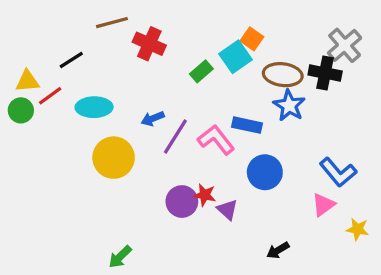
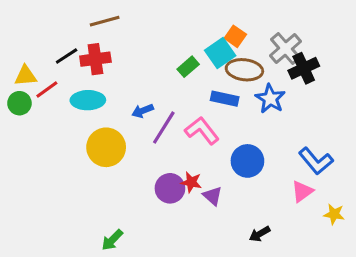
red cross: (149, 44) -> (95, 59), moved, turned -32
gray cross: (345, 45) -> (285, 48), moved
black cross: (325, 73) -> (304, 68), turned -36
brown ellipse: (283, 75) -> (244, 70), moved
blue rectangle: (247, 125) -> (225, 99), moved

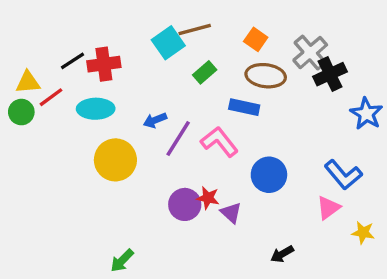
brown line: (105, 21) -> (195, 29), moved
cyan square: (220, 53) -> (168, 43), moved
blue star: (270, 99) -> (366, 114), moved

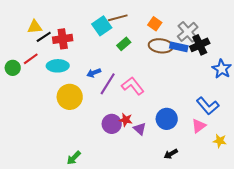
yellow triangle: (28, 82) -> (35, 27), moved
blue rectangle: (244, 107) -> (179, 47), moved
blue circle: (269, 175) -> (167, 119), moved

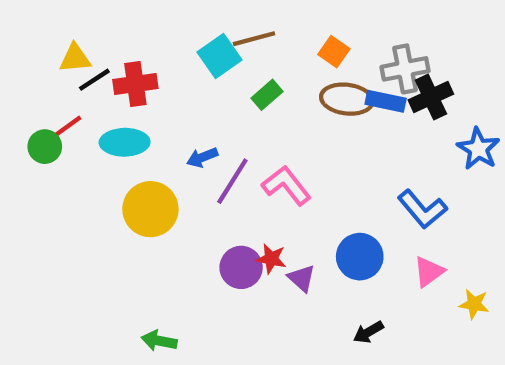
gray cross: (188, 32) -> (405, 69), turned 30
green circle: (13, 68) -> (45, 147), moved
blue L-shape: (208, 106) -> (422, 209), moved
green arrow: (74, 158) -> (159, 341), turned 56

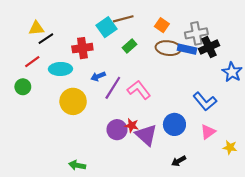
red cross: (135, 84) -> (82, 48), moved
green circle: (45, 147) -> (23, 87), moved
purple triangle: (301, 278) -> (146, 135), size x1.6

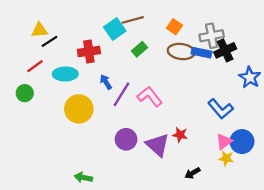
blue arrow: (98, 76) -> (106, 82), turned 80
blue circle: (174, 124) -> (242, 142), moved
red star: (132, 125) -> (180, 135), moved
yellow star: (230, 147) -> (226, 158), moved

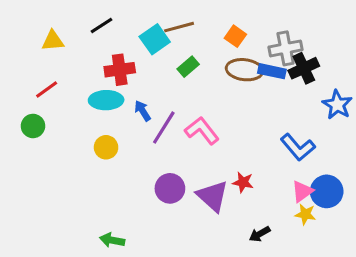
black line: (50, 41) -> (101, 26), moved
cyan ellipse: (65, 74) -> (106, 100), moved
yellow circle: (79, 109) -> (106, 147), size x0.6

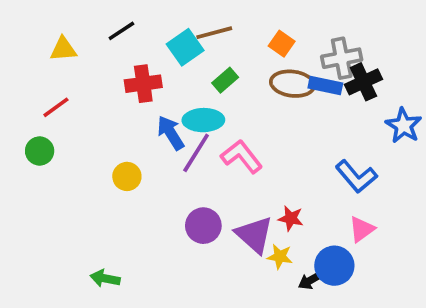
cyan ellipse: (106, 100) -> (203, 120), moved
blue arrow: (143, 111) -> (171, 133), size x1.4
blue circle: (327, 191) -> (334, 266), moved
yellow star: (305, 214) -> (280, 257), moved
green arrow: (112, 240) -> (105, 278), moved

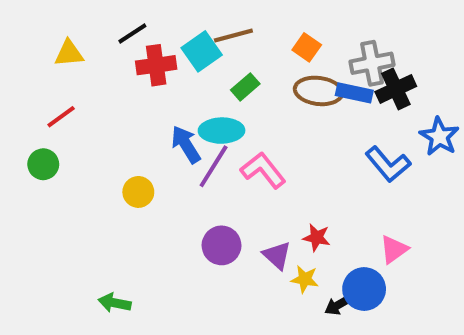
red cross: (143, 84) -> (156, 65), moved
blue L-shape: (356, 176) -> (388, 164), moved
purple triangle: (254, 235) -> (277, 255), size x0.7

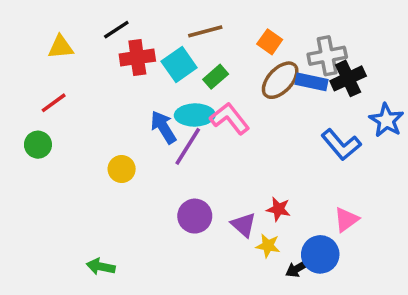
cyan square: (202, 51) -> (179, 64), moved
brown ellipse: (319, 91) -> (280, 80), turned -54
pink L-shape: (263, 170) -> (230, 118), moved

